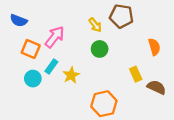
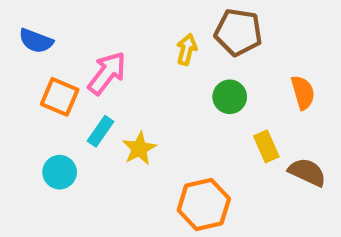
yellow arrow: (95, 25) -> (187, 49), turned -128
green circle: (100, 49) -> (230, 97), moved
cyan circle: (33, 79) -> (60, 172), moved

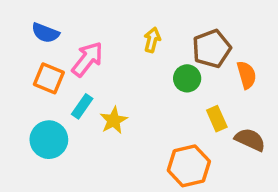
brown pentagon: (238, 32) -> (212, 49), moved, turned -30
blue semicircle: (36, 41) -> (45, 33), moved
cyan circle: (60, 172) -> (49, 140), size x1.4
orange hexagon: (204, 204) -> (189, 166), moved

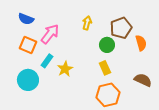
yellow rectangle: (217, 119) -> (105, 68), moved

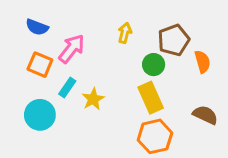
yellow rectangle: (105, 68) -> (151, 98), size x1.5

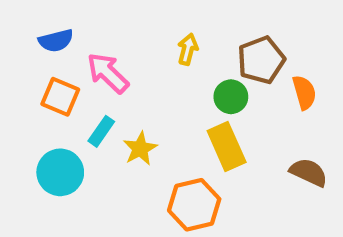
blue semicircle: (37, 27) -> (56, 41), turned -35
pink arrow: (72, 49) -> (108, 73), turned -84
orange hexagon: (155, 136) -> (194, 205), moved

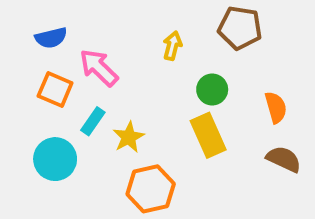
brown pentagon: (261, 60) -> (240, 28), moved, turned 30
orange semicircle: (304, 92) -> (276, 107), moved
orange hexagon: (194, 205) -> (151, 189), moved

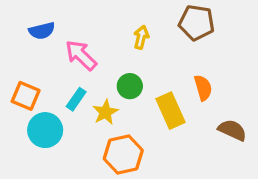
orange square: (55, 89) -> (26, 96), moved
green circle: (212, 89) -> (130, 86), moved
orange semicircle: (276, 107) -> (203, 88), moved

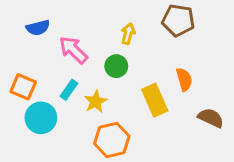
green circle: (130, 86) -> (116, 66), moved

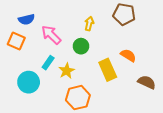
orange semicircle: (184, 79) -> (128, 55), turned -42
orange square: (23, 87) -> (16, 41), moved

